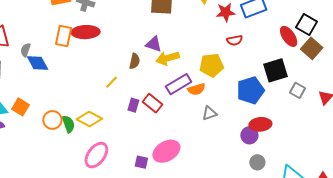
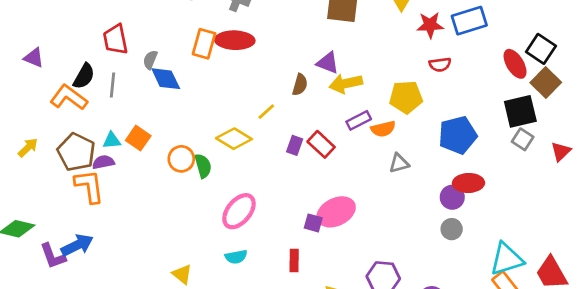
black square: (276, 70) -> (520, 111), moved
purple rectangle: (179, 84) -> (359, 120), size x0.7
yellow diamond: (89, 119) -> (234, 139), moved
purple square: (141, 162) -> (313, 223), moved
gray circle: (257, 162) -> (452, 229), moved

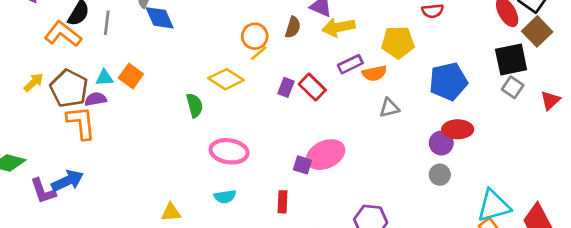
yellow arrow: (28, 148) -> (34, 82), moved
orange circle: (181, 159) -> (255, 36), moved
pink ellipse: (239, 211) -> (229, 151), turned 57
yellow triangle: (182, 274) -> (171, 212), turned -45

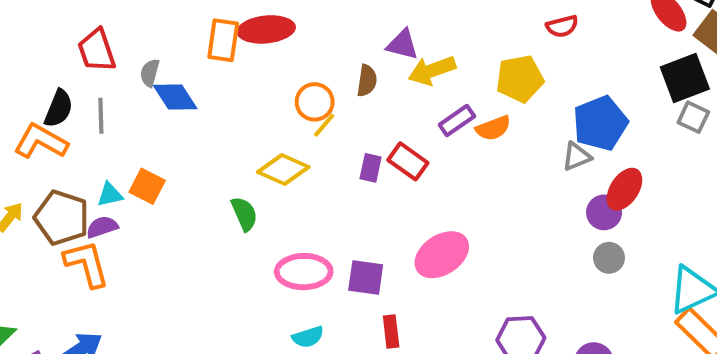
gray triangle: (389, 108) -> (577, 157), moved
red ellipse: (458, 129) -> (624, 189), turned -48
purple square: (302, 165) -> (366, 277), moved, size x1.4

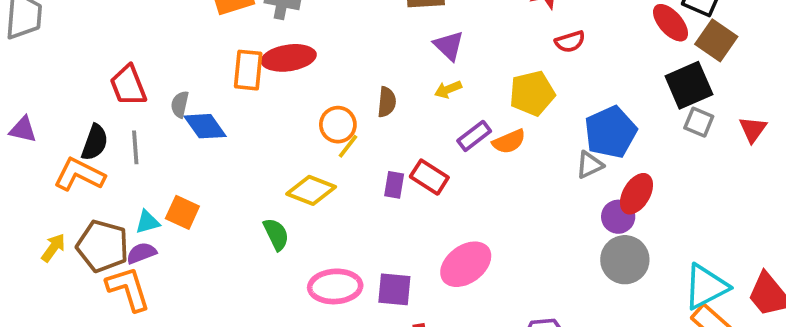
purple triangle: (402, 45) -> (449, 46), moved, turned 32
yellow arrow: (432, 70) -> (448, 89), size x0.6
gray circle: (609, 258) -> (625, 260), size x1.6

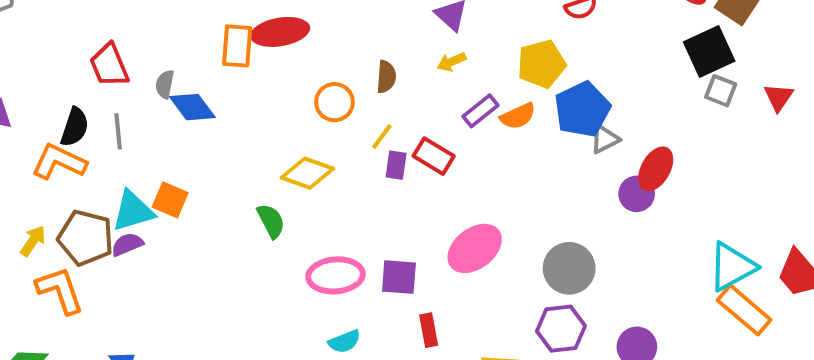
blue pentagon: (611, 132) -> (582, 109), moved
yellow line: (348, 146) -> (382, 136), moved
cyan triangle: (147, 222) -> (133, 211), size x1.6
gray circle: (625, 260) -> (569, 268), moved
orange L-shape: (128, 289) -> (60, 290), moved

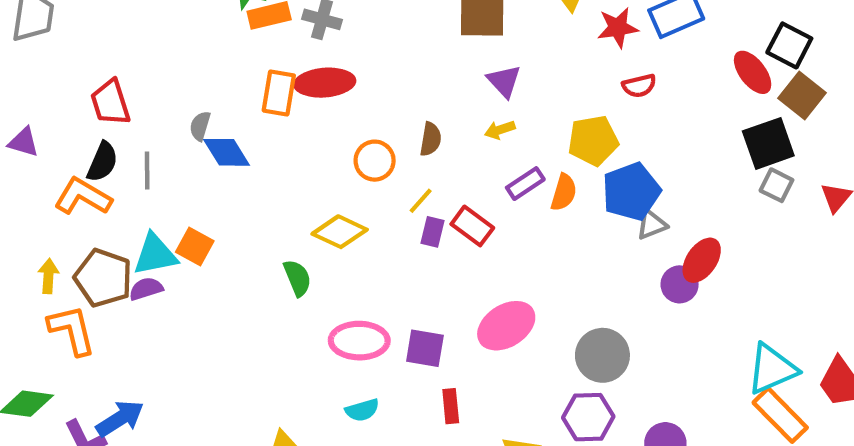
red trapezoid: (109, 65) -> (110, 102), moved
orange semicircle: (518, 116) -> (564, 192), turned -54
yellow arrow: (33, 241) -> (48, 276), turned -36

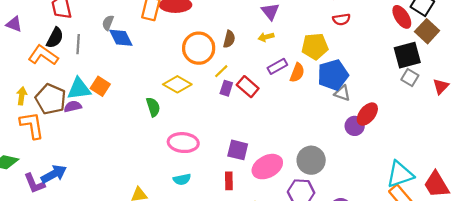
orange circle: (375, 161) -> (199, 48), size x1.5
gray triangle: (652, 224) -> (342, 93), turned 36
pink ellipse: (506, 326) -> (267, 167), moved
purple square: (425, 348) -> (238, 150), moved

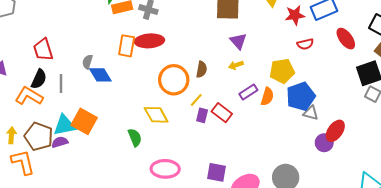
red ellipse: (402, 17) -> (346, 39), moved
yellow diamond: (177, 84) -> (156, 115), turned 35
orange square: (100, 86) -> (84, 121), size x1.4

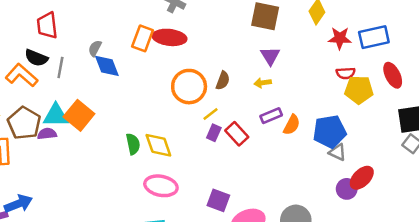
yellow pentagon: (282, 71) -> (359, 90), moved
black semicircle: (39, 79) -> (36, 58), turned 78
yellow diamond: (156, 115) -> (158, 145), moved

